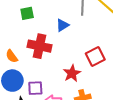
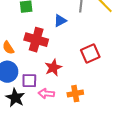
red star: (72, 73) -> (53, 68), moved

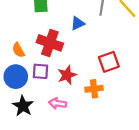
purple square: (29, 81) -> (40, 71), moved
orange cross: (75, 94) -> (94, 89), moved

